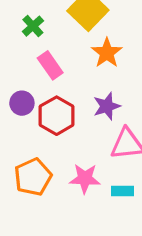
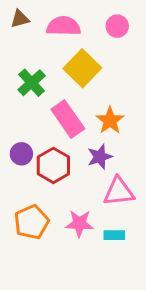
green cross: (33, 26) -> (32, 83), size x1.4
orange star: (107, 53) -> (110, 120), moved
pink rectangle: (50, 65) -> (68, 119), moved, size x1.4

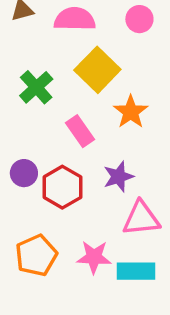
pink rectangle: (68, 119) -> (80, 131), size x0.7
orange star: (110, 120) -> (131, 112), moved
cyan rectangle: (114, 235) -> (136, 271), size x1.5

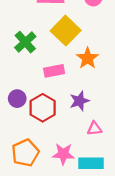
pink rectangle: (80, 131) -> (54, 71), turned -66
pink triangle: (141, 219) -> (94, 129), size x0.6

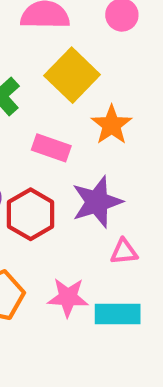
pink rectangle: (54, 71) -> (51, 148), turned 30
purple star: (79, 101) -> (97, 202), size x1.4

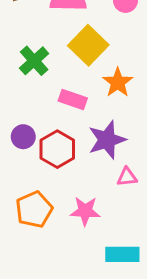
cyan rectangle: (118, 314) -> (122, 254), moved

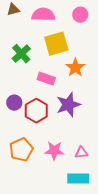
yellow square: (88, 45) -> (56, 44), turned 30
pink triangle: (127, 177) -> (81, 153), moved

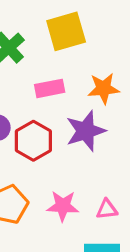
orange star: (75, 68) -> (104, 88), moved, turned 30
pink rectangle: (46, 79) -> (50, 88), turned -30

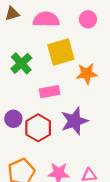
orange star: (104, 88) -> (87, 74), moved

